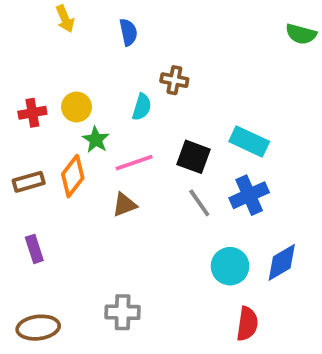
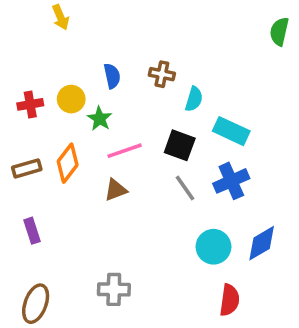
blue semicircle: (128, 32) -> (112, 76), moved
green semicircle: (301, 34) -> (279, 31), turned 88
cyan semicircle: (142, 107) -> (194, 99), moved
green star: (96, 140) -> (100, 119), moved
brown ellipse: (38, 328) -> (36, 304), turned -63

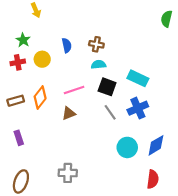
cyan semicircle: (194, 99) -> (99, 65), moved, turned -112
green star: (100, 119) -> (23, 40), moved
red semicircle: (230, 300) -> (153, 179), moved

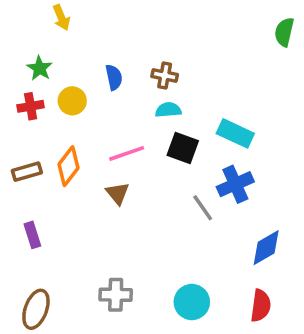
gray line: (110, 112) -> (203, 208), moved
brown triangle: (69, 113) -> (118, 193), turned -48
cyan circle: (127, 147) -> (192, 302), moved

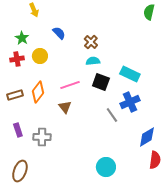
green semicircle: (284, 32) -> (149, 12), moved
brown cross: (165, 75) -> (91, 42), turned 32
blue semicircle: (114, 77) -> (59, 33), moved, turned -32
gray cross: (116, 295) -> (42, 137), moved
red semicircle: (261, 306) -> (155, 160), moved

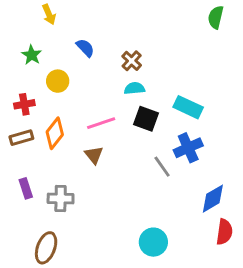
red cross: (17, 59) -> (24, 104), moved
brown ellipse: (20, 171) -> (46, 248), moved

